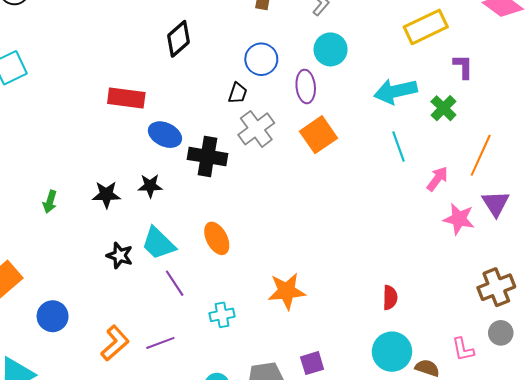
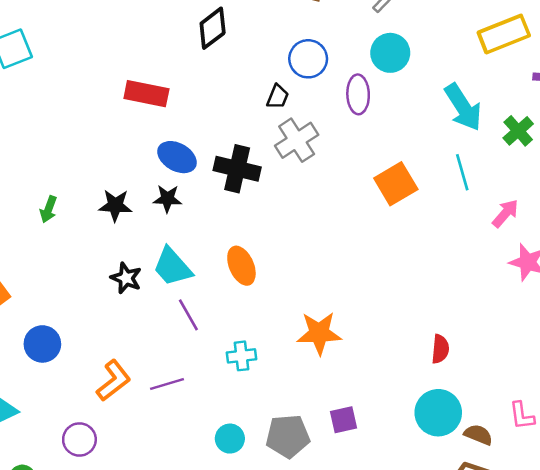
cyan arrow: (395, 91) -> (463, 107), turned -114
blue ellipse: (165, 135) -> (177, 157), moved
orange square: (318, 135) -> (396, 184), moved

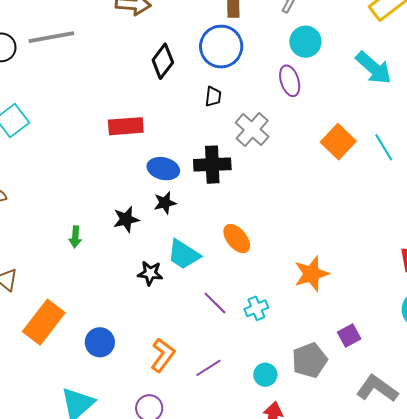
blue circle: (308, 59) -> (221, 47), moved, size x1.4
black trapezoid: (278, 97) -> (213, 96), moved
cyan line: (462, 172) -> (384, 147), moved
purple line: (188, 315) -> (215, 303), moved
purple line: (167, 384) -> (208, 368), moved

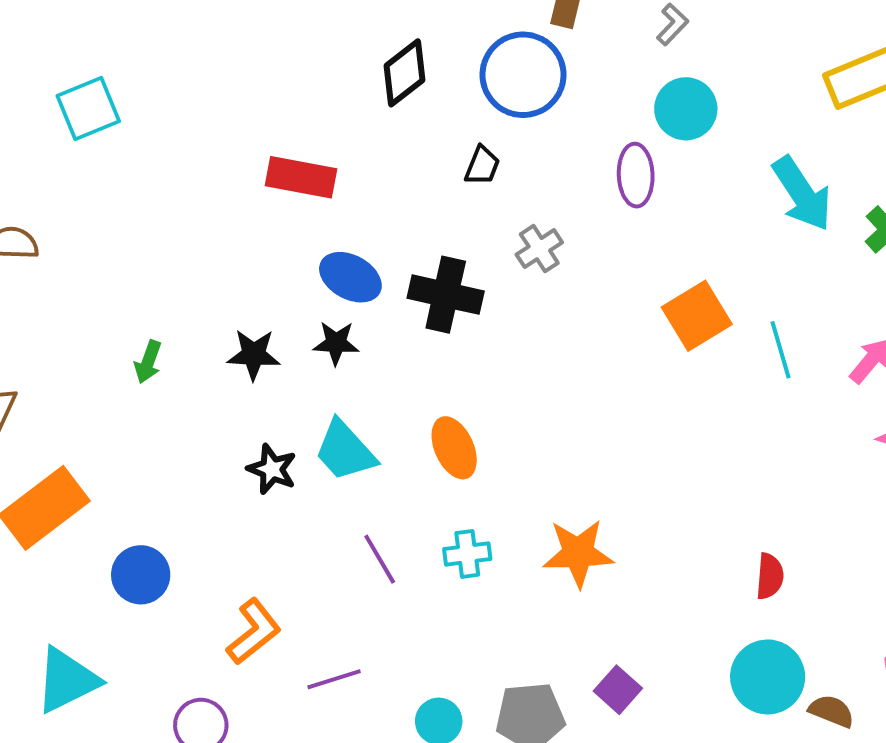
gray cross: (252, 130) -> (539, 249), size x0.7
cyan cross: (256, 308) -> (467, 554), moved
purple square: (349, 335) -> (618, 690), turned -35

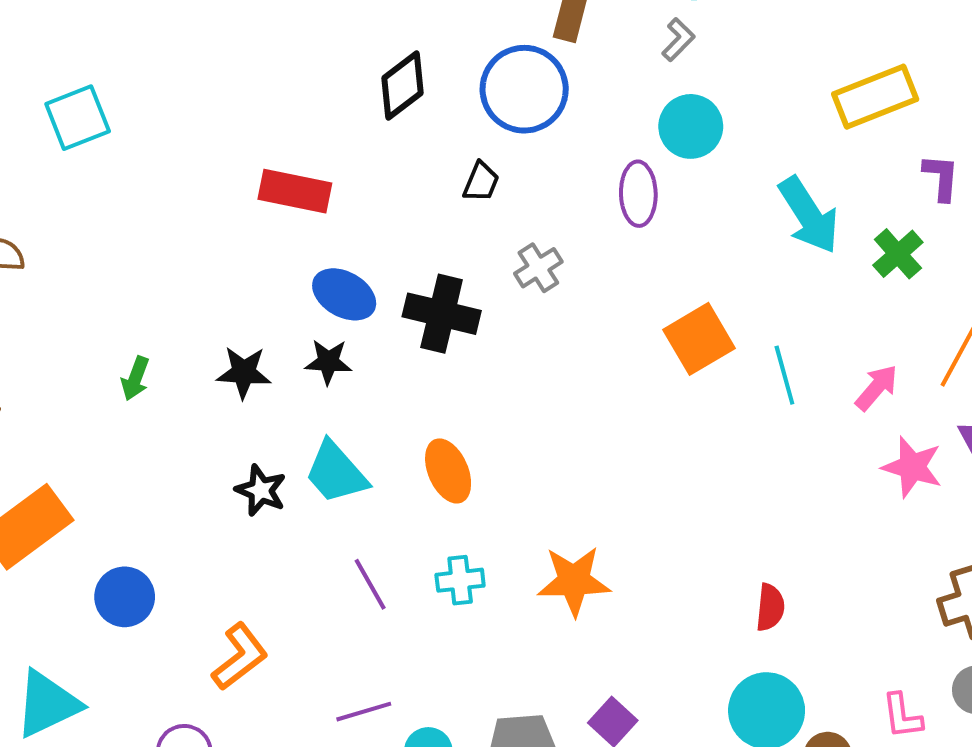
purple line: (334, 679) -> (364, 712), moved

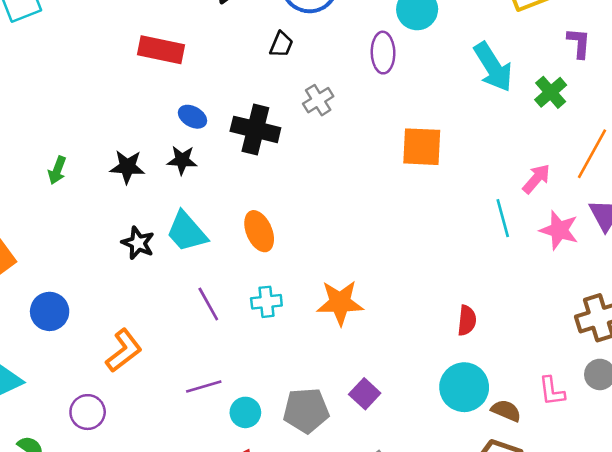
blue ellipse: (344, 294) -> (193, 117), size x0.7
orange square: (699, 339) -> (422, 147), turned 33
cyan line: (784, 375) -> (503, 218), moved

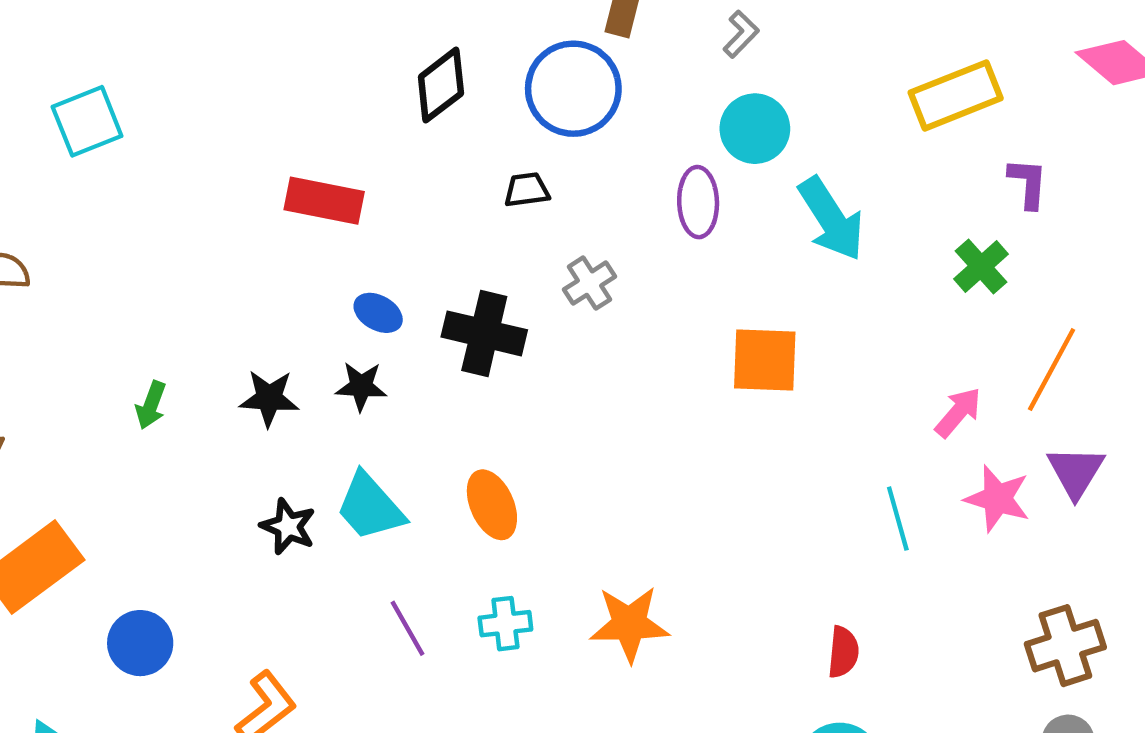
black trapezoid: (281, 44) -> (527, 190), turned -120
cyan arrow: (493, 67) -> (831, 219), moved
cyan line: (503, 218) -> (898, 519), moved

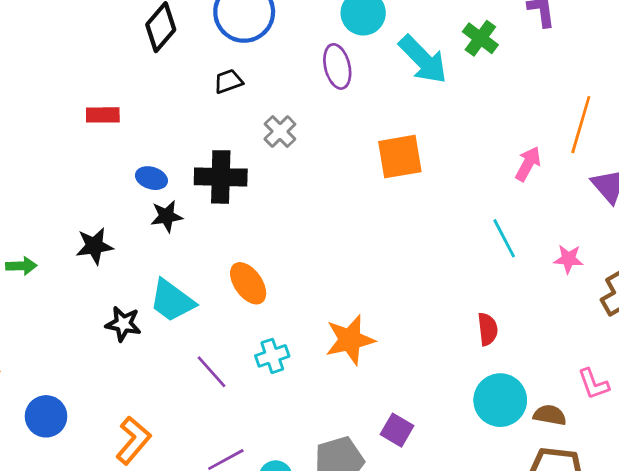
red rectangle: (324, 201) -> (103, 115), size x0.7
green cross: (981, 267) -> (480, 38), moved
black star: (361, 386) -> (167, 216), moved
green arrow: (151, 405) -> (21, 266), turned -100
pink star: (997, 499) -> (568, 259), moved, size x0.7

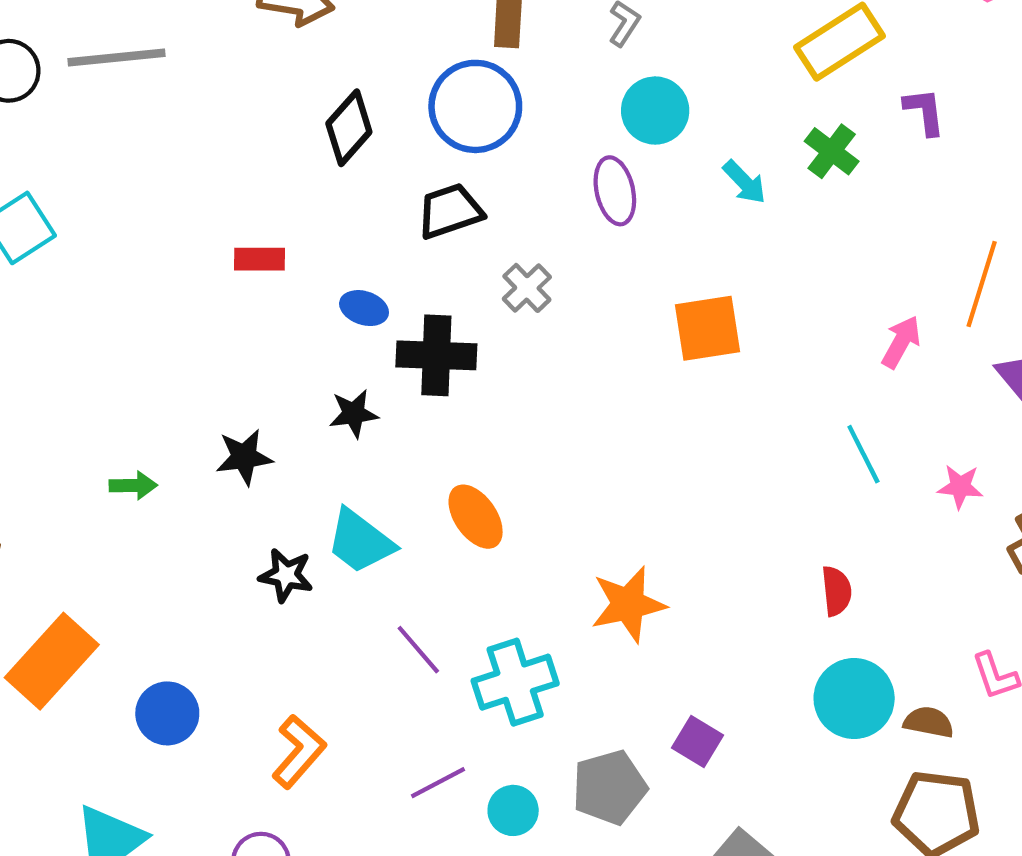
cyan arrow: (423, 59) -> (744, 182), size x0.6
black trapezoid: (228, 81) -> (450, 211), size x1.5
blue ellipse: (151, 178) -> (364, 308), moved
cyan cross: (272, 356) -> (515, 682), moved, size x1.6

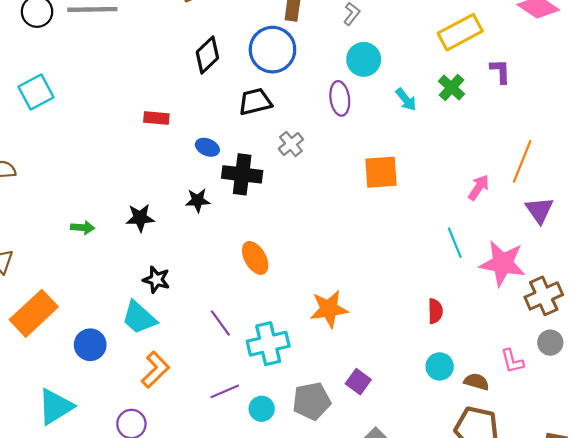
pink star: (960, 487) -> (503, 263), size x2.0
cyan trapezoid: (360, 541) -> (139, 318), moved
cyan circle: (854, 698) -> (440, 366), size x0.7

